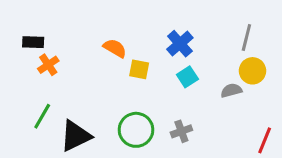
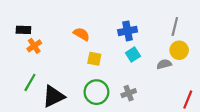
blue cross: (180, 44) -> (128, 31), turned 30
yellow square: (139, 69) -> (94, 59), moved

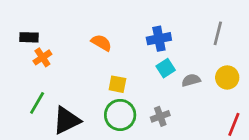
yellow circle: (179, 50) -> (227, 77), moved
yellow square: (94, 59) -> (117, 84), moved
gray semicircle: (164, 64) -> (191, 80), moved

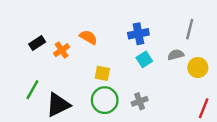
black rectangle: (29, 37) -> (37, 43), moved, turned -35
orange cross: (42, 57) -> (62, 50), moved
gray semicircle: (191, 80) -> (176, 55), moved

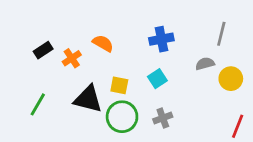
cyan square: (144, 59) -> (157, 79), moved
black triangle: (58, 105) -> (88, 99), moved, turned 40

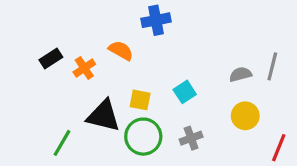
gray line: (221, 34) -> (272, 66), moved
blue cross: (161, 39) -> (156, 20), moved
yellow circle: (231, 79) -> (245, 116), moved
green line: (38, 104) -> (62, 143), moved

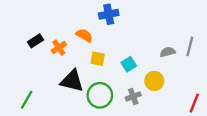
yellow square: (140, 100) -> (98, 59), moved
yellow circle: (245, 116) -> (154, 81), moved
green line: (62, 143) -> (27, 100), moved

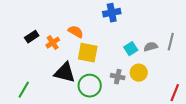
blue cross: (109, 14) -> (112, 13), moved
yellow square: (98, 59) -> (88, 53), size x1.5
cyan square: (129, 64) -> (131, 49), moved
gray cross: (133, 96) -> (118, 77), moved, turned 32

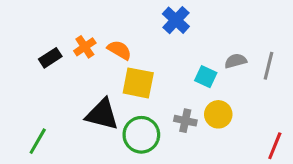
blue cross: (112, 13) -> (176, 20), turned -36
orange cross: (53, 43) -> (85, 47), moved
gray semicircle: (151, 47) -> (236, 61), moved
cyan square: (131, 49) -> (206, 77), turned -32

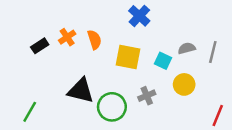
orange semicircle: (119, 50) -> (94, 40), turned 42
yellow square: (138, 83) -> (128, 57), moved
yellow circle: (218, 114) -> (184, 84), moved
gray cross: (185, 121) -> (147, 96), turned -35

